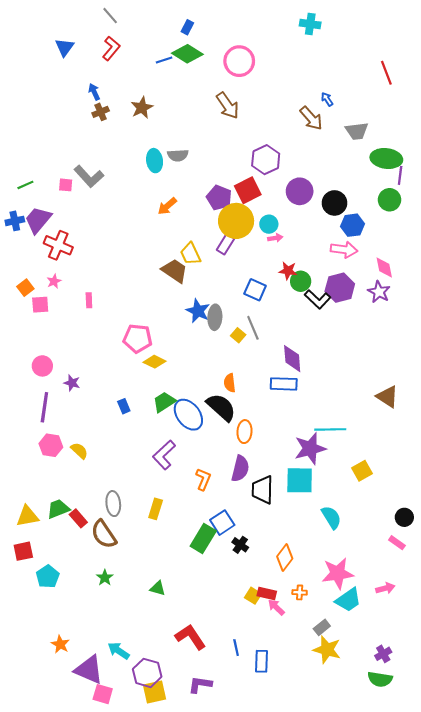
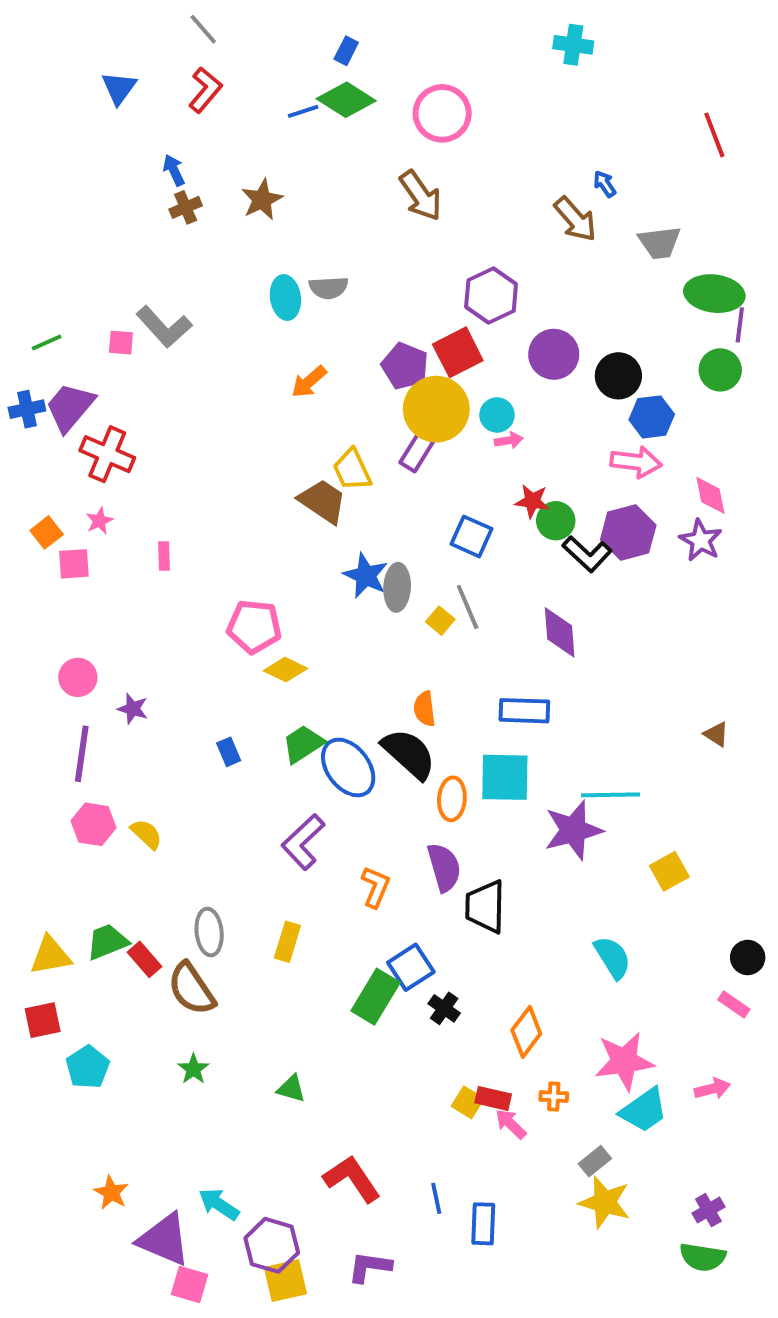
purple diamond: (292, 359) -> (560, 632), moved
brown triangle: (387, 397) -> (716, 734), size x0.6
purple semicircle: (240, 469) -> (444, 867), turned -30
cyan square: (300, 480) -> (505, 777), moved

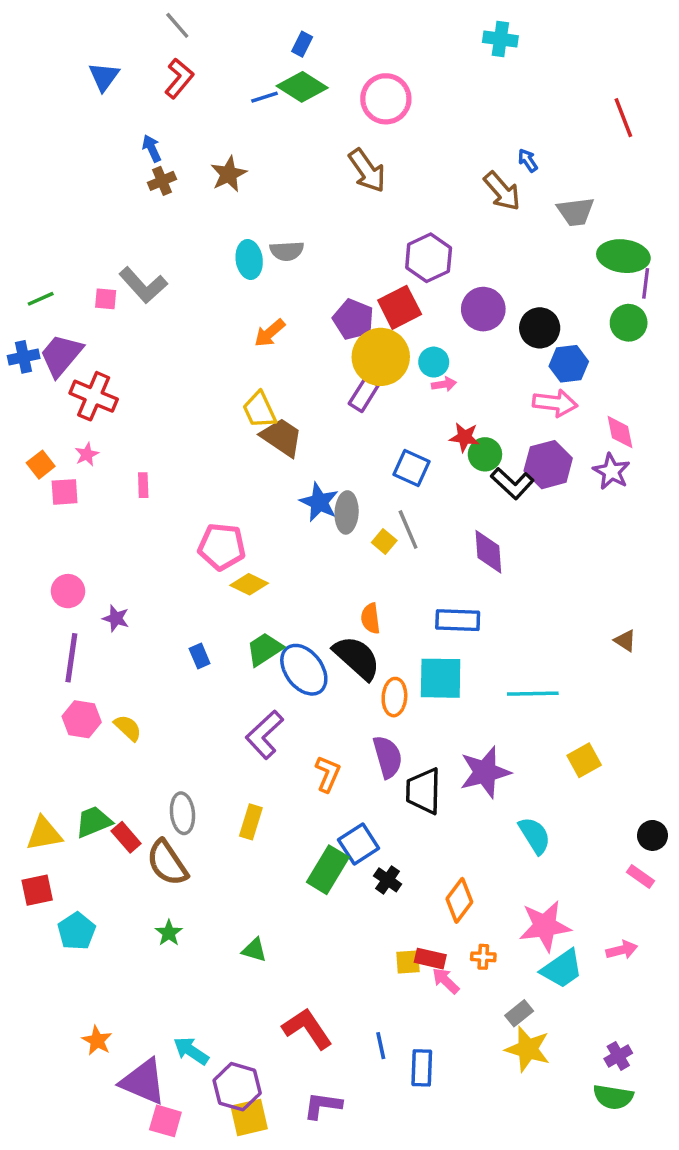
yellow trapezoid: (352, 470) -> (259, 410), moved
purple star: (573, 830) -> (485, 772), moved
yellow square: (468, 1102) -> (408, 962), turned -36

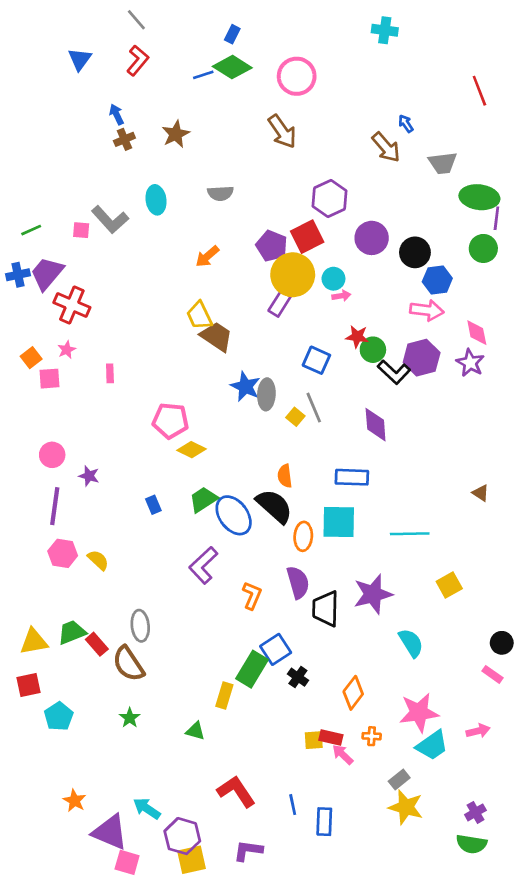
cyan ellipse: (249, 260) -> (156, 200), moved
yellow rectangle: (251, 822) -> (224, 695), moved

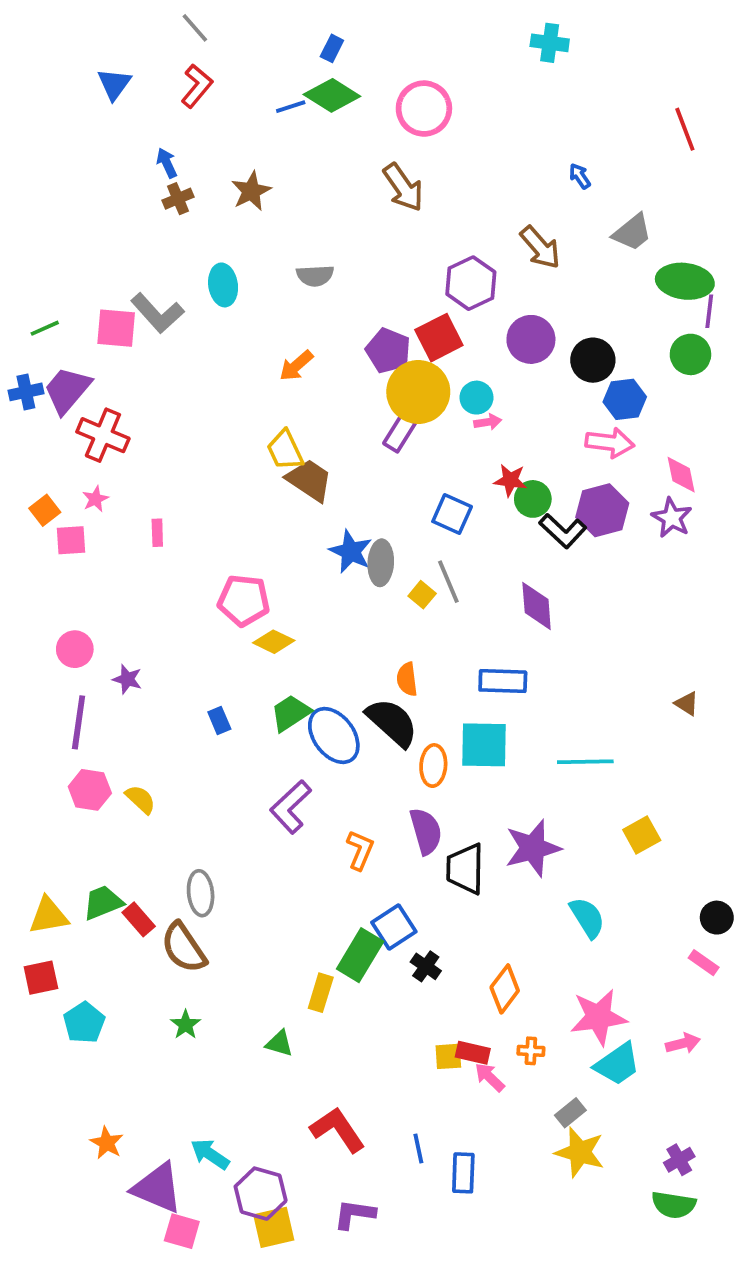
brown arrow: (386, 147) -> (540, 247), moved
gray trapezoid: (443, 163) -> (632, 232), turned -32
pink square: (81, 230) -> (116, 328), size x1.6

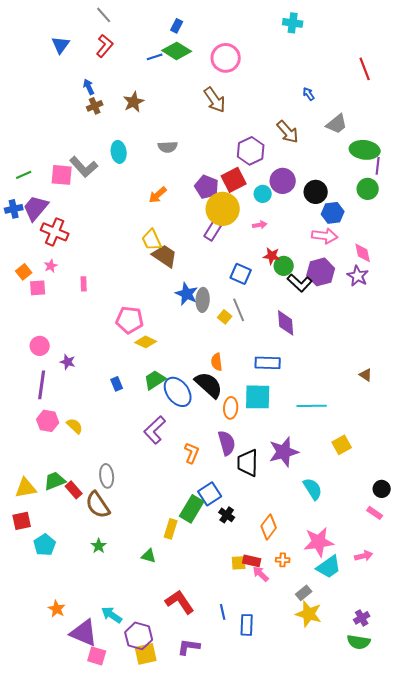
cyan circle: (476, 398) -> (263, 194), moved

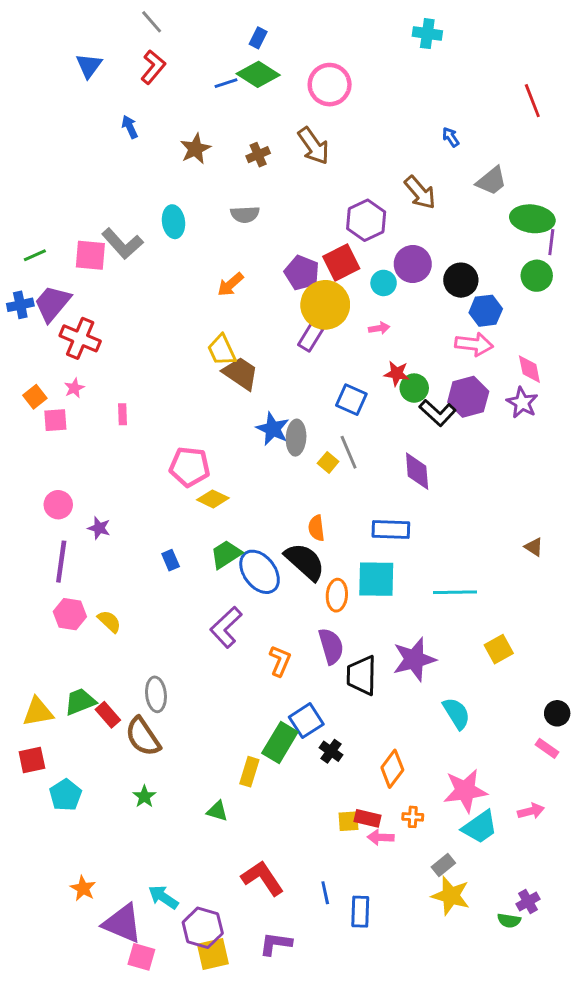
brown cross: (95, 106) -> (258, 155), moved
pink arrow: (261, 574) -> (381, 837), turned -42
green semicircle: (359, 642) -> (509, 920), moved, size x0.7

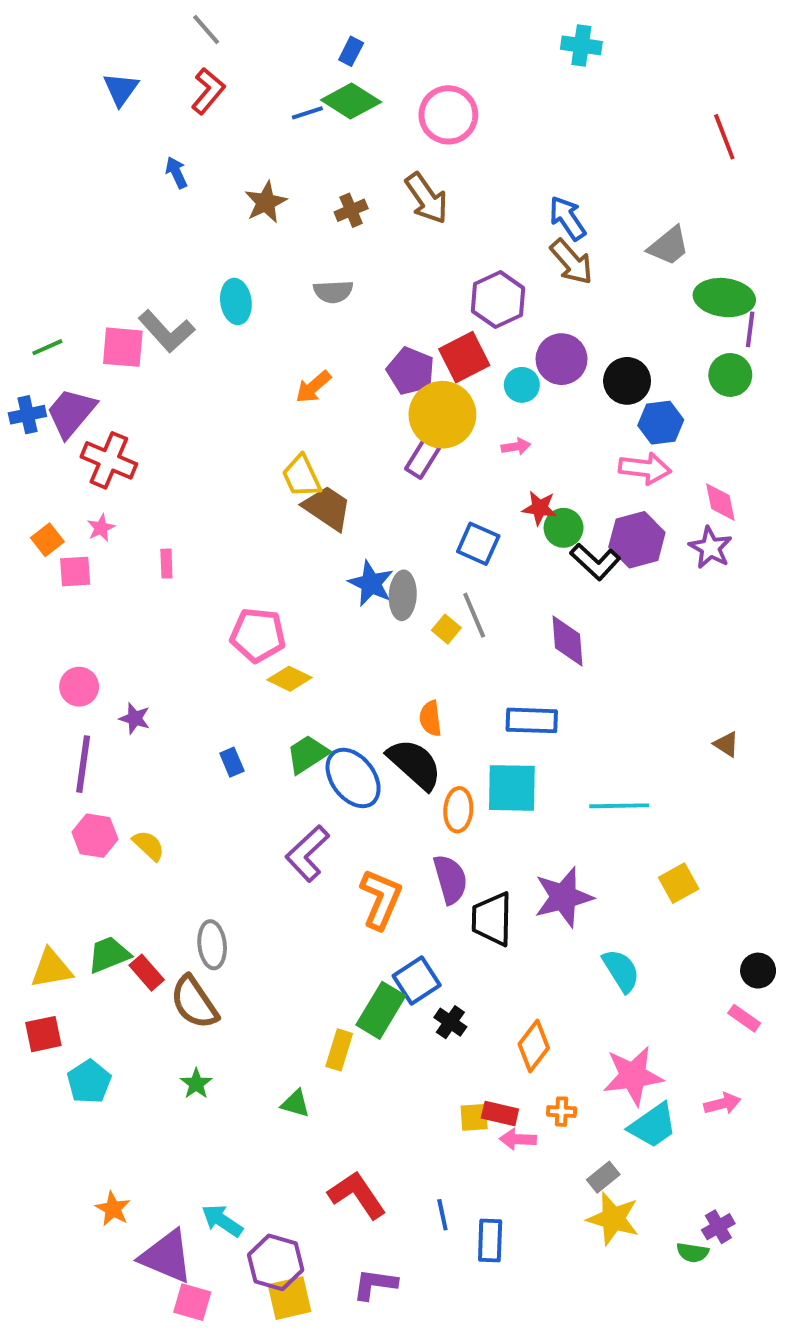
blue arrow: (451, 137) -> (567, 218), moved, size x1.6
orange L-shape: (280, 661) -> (381, 899), size x1.4

